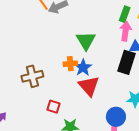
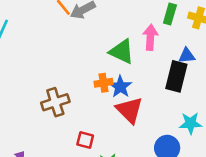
pink arrow: (126, 31) -> (150, 37), moved
green triangle: (86, 41) -> (122, 52), turned -30

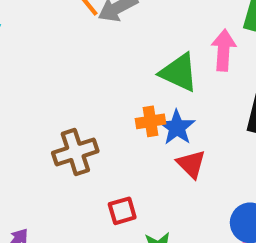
red triangle: (129, 110) -> (191, 164), size x0.7
red square: (85, 140) -> (122, 211), turned -30

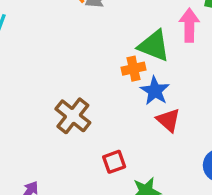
orange cross: (150, 121) -> (134, 69), moved
brown cross: (75, 152) -> (73, 116), turned -30

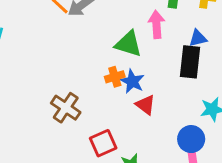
orange cross: (134, 69) -> (115, 77), moved
red square: (114, 162) -> (103, 143), size x1.4

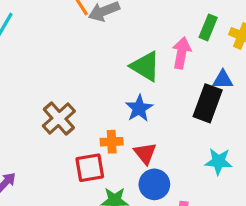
orange cross: (115, 77) -> (112, 142), moved
red triangle: (145, 105) -> (145, 153), moved
blue circle: (191, 139) -> (154, 184), moved

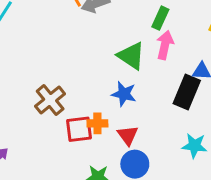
green rectangle: (208, 27) -> (160, 18), moved
blue star: (139, 108) -> (124, 94), turned -30
red square: (90, 168) -> (79, 129), moved

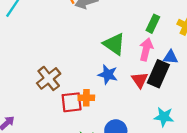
green rectangle: (160, 18) -> (153, 24), moved
pink arrow: (165, 45) -> (146, 49), moved
red triangle: (128, 135) -> (140, 80), moved

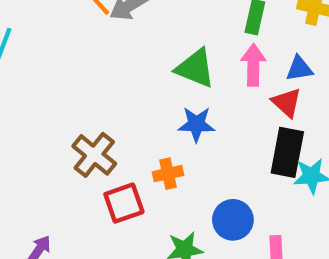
black rectangle: (158, 74) -> (287, 152), moved
red triangle: (140, 80) -> (287, 103), moved
red square: (72, 102) -> (124, 203), moved

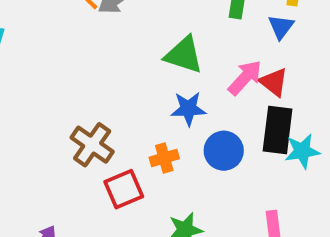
pink arrow: (253, 65) -> (245, 78), moved, turned 45
blue triangle: (299, 69) -> (281, 27), moved, turned -40
blue circle: (233, 220) -> (224, 151), moved

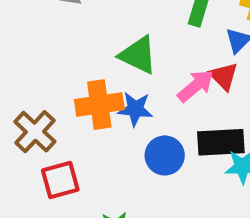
red triangle: (274, 82) -> (224, 76), moved
black rectangle: (278, 130) -> (221, 142), turned 72
orange cross: (164, 158) -> (99, 105), moved, size x1.6

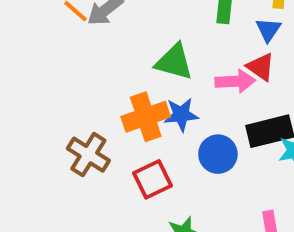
pink arrow: (196, 86) -> (235, 81), turned 48
red square: (60, 180) -> (153, 179), moved

